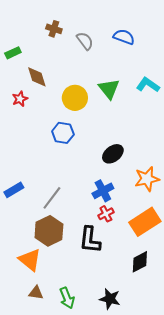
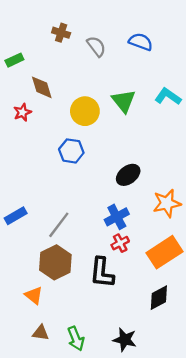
orange triangle: (30, 260) -> (34, 295), size x0.7

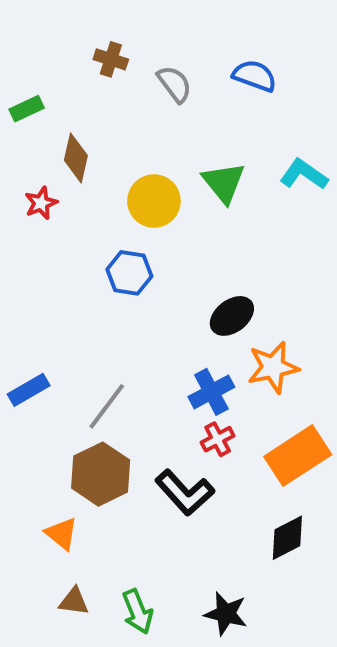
brown diamond: (42, 87) -> (76, 158), turned 30
orange star: (167, 203) -> (273, 367), moved
black L-shape: (102, 273) -> (185, 493), turned -48

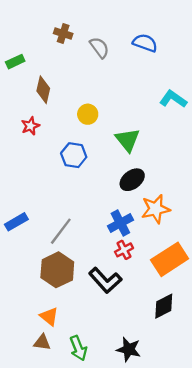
green triangle: (224, 183) -> (127, 140), moved
yellow circle: (154, 201) -> (88, 114), size x0.7
red star: (41, 203) -> (30, 126), moved
orange triangle: (62, 534) -> (49, 317), moved

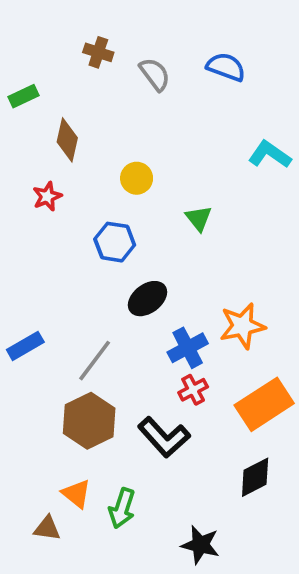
green triangle: (127, 140) -> (199, 218), size x0.7
black ellipse: (132, 180) -> (148, 299), moved
brown triangle: (42, 342) -> (47, 528), moved
green arrow: (78, 348) -> (122, 508), moved, turned 40

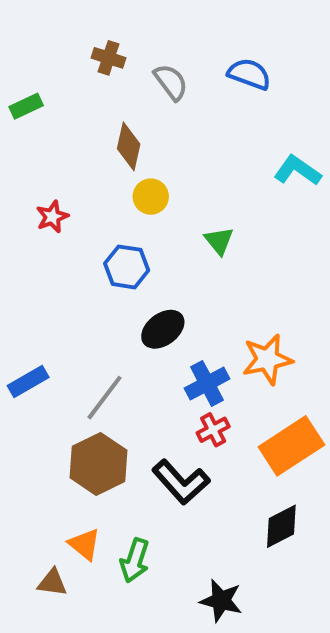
brown diamond: (67, 140) -> (129, 146), moved

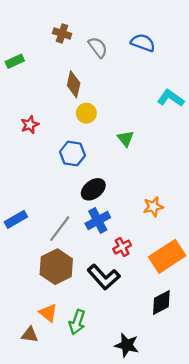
orange star: (267, 359) -> (153, 207), size x0.7
blue cross: (207, 384) -> (98, 220), moved

